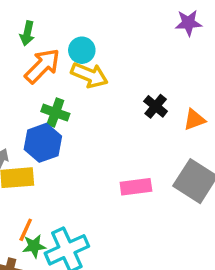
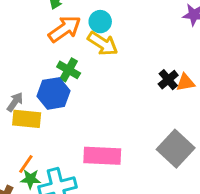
black cross: (156, 106) -> (168, 80), moved
orange triangle: (194, 120) -> (185, 82), moved
pink rectangle: (136, 187) -> (102, 156), moved, size x1.4

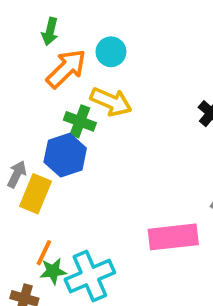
yellow arrow: (103, 44) -> (111, 102), moved
yellow rectangle: (27, 119) -> (36, 194), turned -64
pink rectangle: (102, 156) -> (173, 237), moved

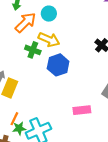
blue hexagon: (65, 155) -> (58, 65), moved
pink rectangle: (173, 237) -> (82, 110), size x0.7

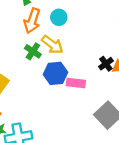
orange arrow: (26, 22) -> (32, 21), turned 140
pink rectangle: (82, 110) -> (76, 83), moved

